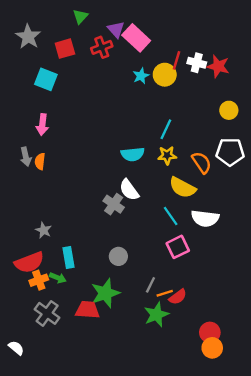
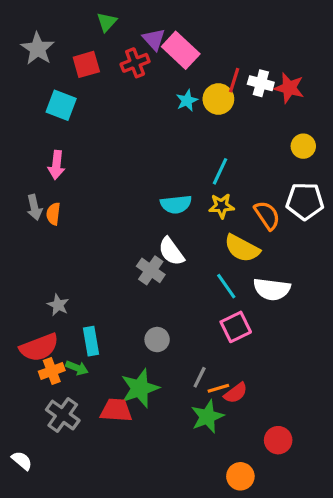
orange circle: (212, 348) -> (240, 476), moved

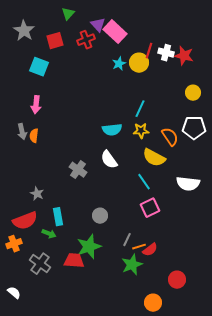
gray cross: (151, 270) -> (78, 170), moved
white semicircle: (272, 289) -> (188, 184), moved
orange cross: (52, 371) -> (14, 244), moved

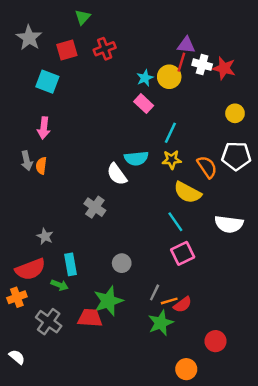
purple triangle: (98, 25) -> (186, 45), moved, turned -42
pink rectangle: (115, 32) -> (144, 104), moved, size x0.7
white semicircle: (109, 160) -> (117, 174), moved

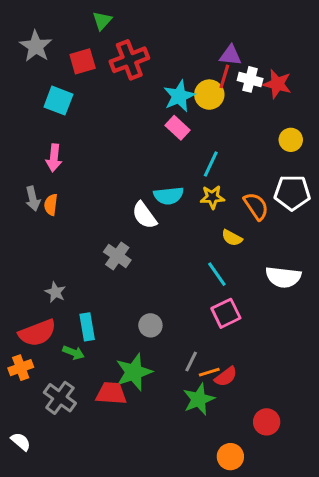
red cross: (105, 49) -> (129, 60), size x1.4
cyan star: (145, 78) -> (179, 96), size x1.5
yellow semicircle: (187, 192) -> (232, 238), size x0.6

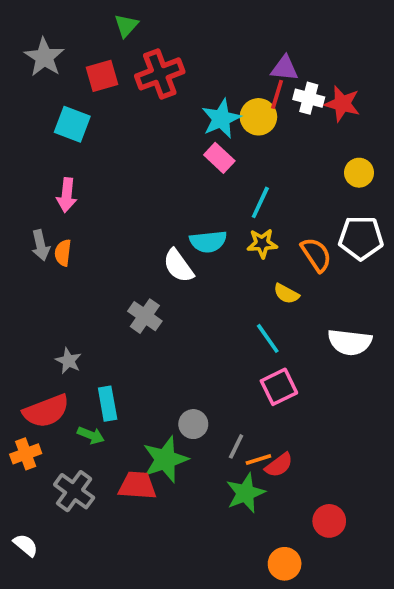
gray circle: (150, 325) -> (193, 424), moved

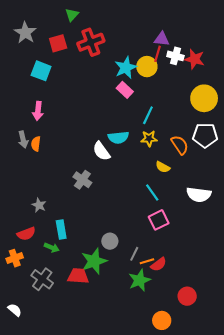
yellow circle: (359, 173) -> (204, 98), size x1.6
red semicircle: (46, 411) -> (26, 234), size x0.7

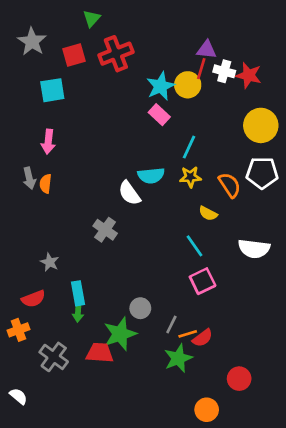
cyan square: (41, 71) -> (52, 90), turned -30
green arrow: (52, 247) -> (78, 312), moved, turned 72

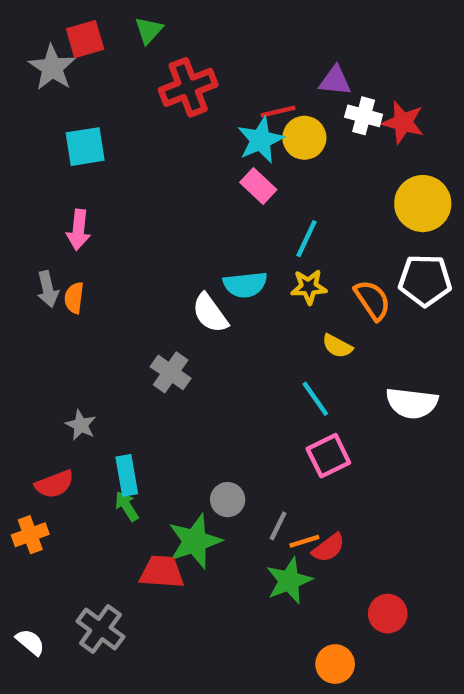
red square: (74, 55) -> (85, 39), moved
red line: (201, 69) -> (278, 111), moved, turned 60
green arrow: (78, 312) -> (127, 506), turned 144
gray cross: (54, 357) -> (100, 629), moved

